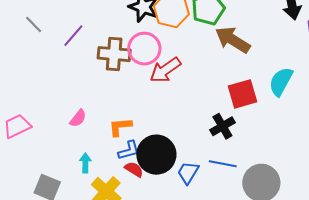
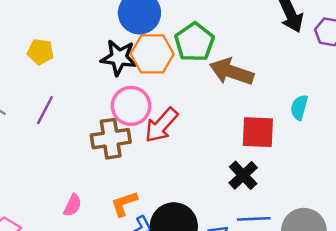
brown cross: (114, 54) -> (111, 139), moved
cyan semicircle: (281, 82) -> (299, 107), size x0.7
red square: (243, 94) -> (258, 132), turned 32

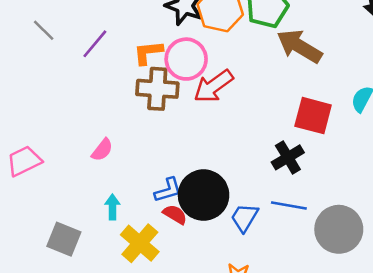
orange L-shape: (124, 204) -> (148, 53), moved

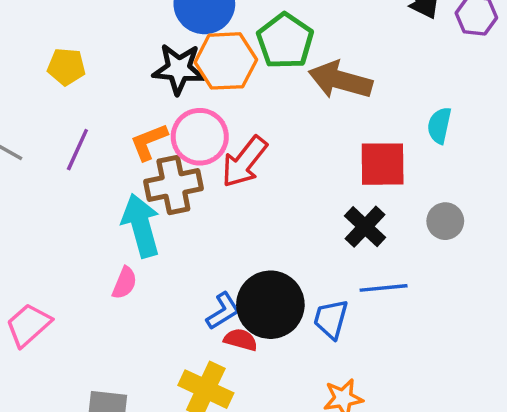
cyan arrow: (112, 207) -> (141, 226), moved, size x1.8
gray circle: (339, 229) -> (445, 221), moved, size x0.6

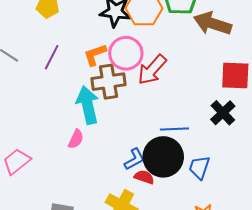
blue line: (384, 288) -> (174, 129), moved

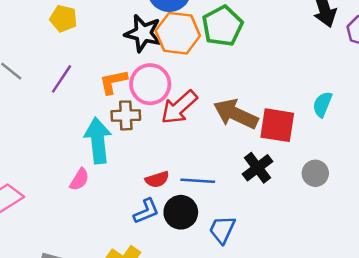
brown arrow: (213, 23) -> (236, 114), moved
brown cross: (108, 82) -> (126, 115), size x0.7
black circle: (163, 157) -> (181, 212), size x0.7
red semicircle: (144, 177) -> (157, 179), moved, turned 138

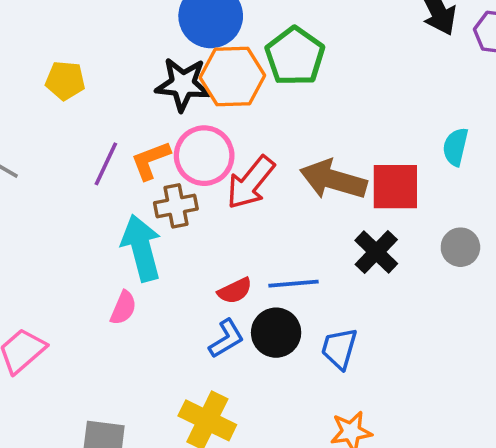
purple line: (62, 79) -> (106, 164), moved

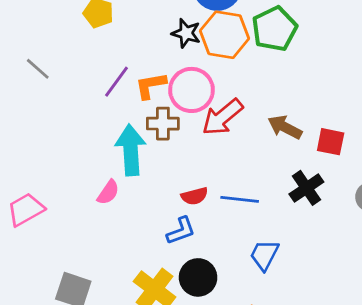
black star: (183, 84) -> (186, 33), size x0.7
brown arrow: (333, 180) -> (285, 127), size x0.7
red square: (395, 187) -> (331, 142), size x0.7
black circle: (276, 333) -> (198, 277), moved

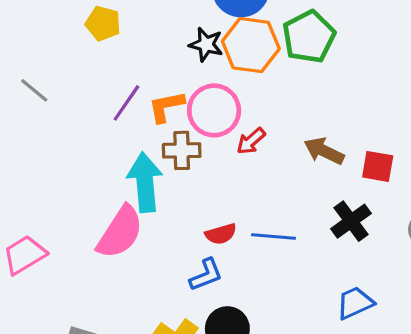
red arrow: (222, 117) -> (251, 141), size x0.6
pink semicircle: (108, 192) -> (120, 232), size x1.8
blue trapezoid: (264, 255) -> (355, 303), moved, turned 40

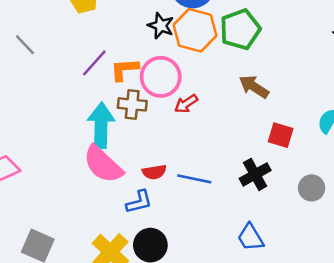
brown arrow: (324, 151) -> (254, 87), moved
pink semicircle: (120, 232) -> (103, 164), moved, turned 93
blue trapezoid: (355, 303) -> (250, 237), turned -104

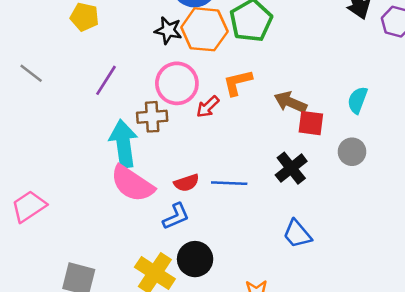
orange L-shape: (124, 69) -> (238, 82), moved
brown arrow: (254, 87) -> (290, 102), moved
gray circle: (312, 188) -> (352, 152), moved

